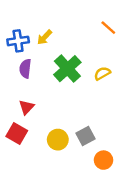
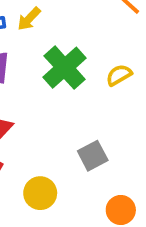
gray square: (85, 136) -> (93, 156), moved
yellow circle: (58, 140) -> (40, 193), moved

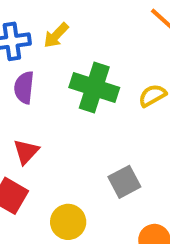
green cross: (65, 68) -> (94, 87), turned -30

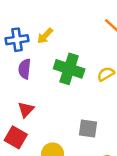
gray square: (124, 182) -> (88, 129), turned 36

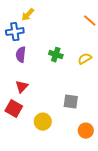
yellow arrow: (45, 36) -> (28, 15), moved
green cross: (69, 69) -> (56, 55), size x0.6

